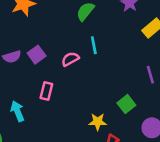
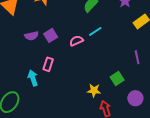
cyan line: (94, 45) -> (95, 31), turned 64
pink rectangle: (46, 91) -> (48, 64), moved

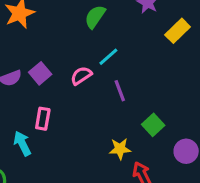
purple line: (137, 57) -> (120, 91), moved

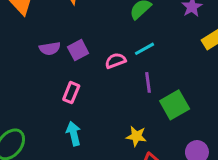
green square: (153, 125) -> (175, 105), moved, size x1.4
cyan arrow: (22, 143) -> (74, 134), moved

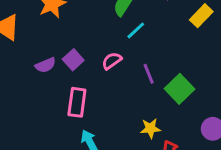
cyan line: (144, 49) -> (136, 30), moved
pink rectangle: (71, 93) -> (77, 102), size x1.4

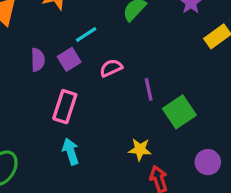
cyan line: (136, 30) -> (86, 35), moved
purple semicircle: (45, 65) -> (38, 60), turned -78

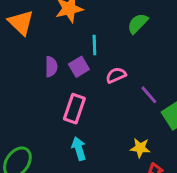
cyan line: (86, 35) -> (94, 45), turned -60
purple line: (149, 89) -> (149, 95), turned -30

